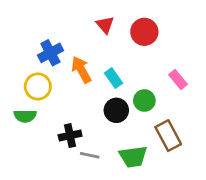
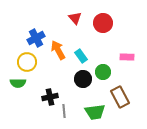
pink rectangle: (178, 79) -> (127, 57), turned -48
gray line: (90, 155) -> (64, 111), turned 72

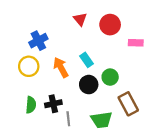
orange arrow: (58, 50) -> (61, 67), moved
pink rectangle: (127, 57) -> (136, 43), moved
green semicircle: (18, 83) -> (31, 105), moved, turned -84

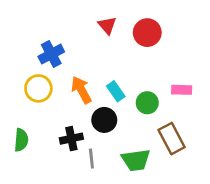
pink rectangle: (136, 43) -> (182, 90), moved
cyan rectangle: (87, 60) -> (116, 91), moved
black circle: (89, 85) -> (104, 120), moved
green semicircle: (31, 105) -> (21, 140), moved

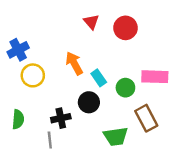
blue cross: (51, 54) -> (18, 50), moved
orange arrow: (81, 90) -> (74, 63), moved
pink rectangle: (182, 90) -> (155, 77), size x1.5
gray line: (91, 159) -> (50, 140), moved

